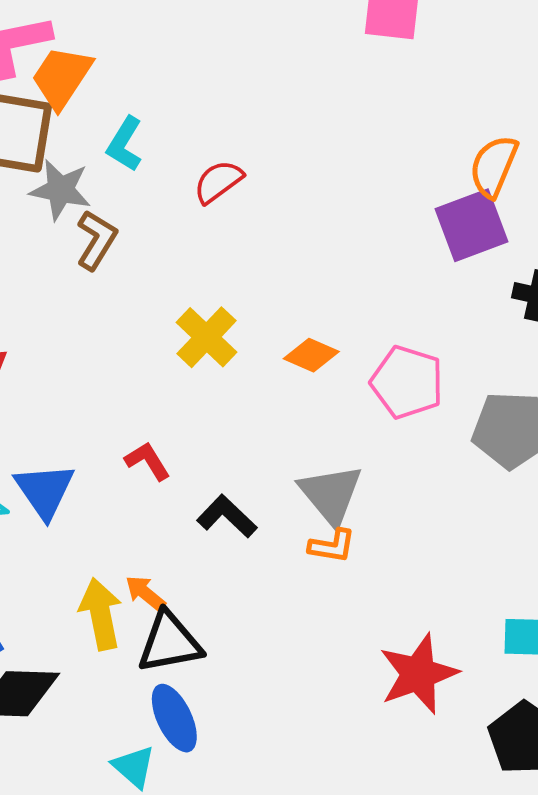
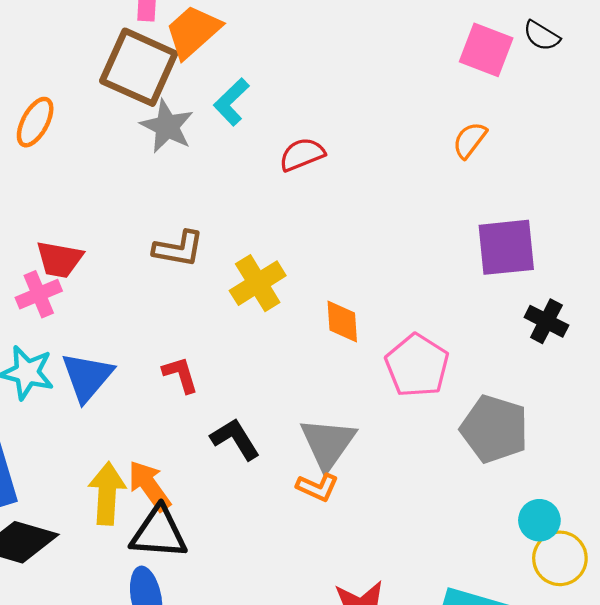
orange semicircle: (494, 166) -> (470, 140), moved, size x0.7
brown L-shape: (96, 240) -> (178, 249), moved, turned 54
orange diamond: (311, 355) -> (342, 322), turned 48
orange arrow: (145, 593) -> (149, 486), size x1.4

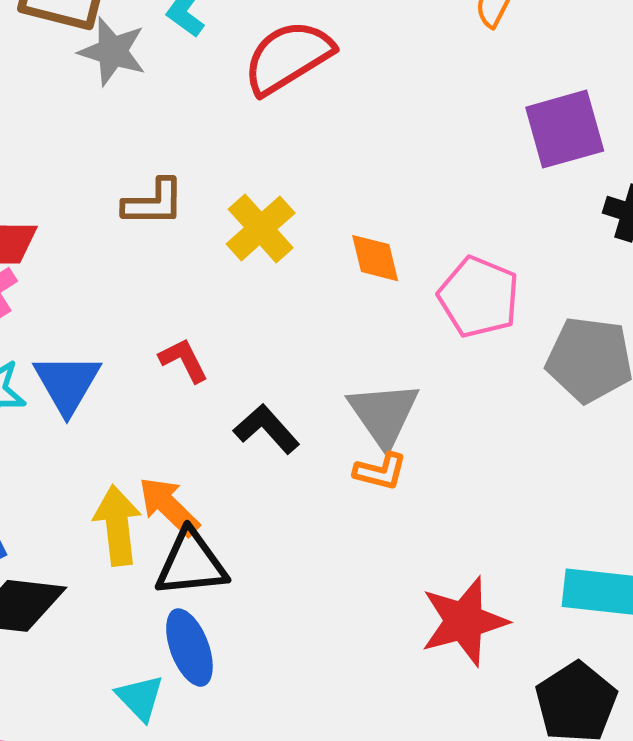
red semicircle: (302, 154) -> (288, 57), size x1.6

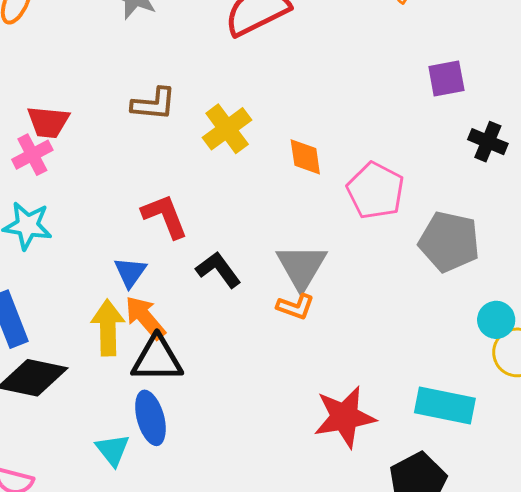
purple square: (565, 129) -> (446, 78), size x0.7
red L-shape: (184, 360) -> (165, 216), size x1.4
blue triangle: (67, 383) -> (130, 272), moved, size x0.7

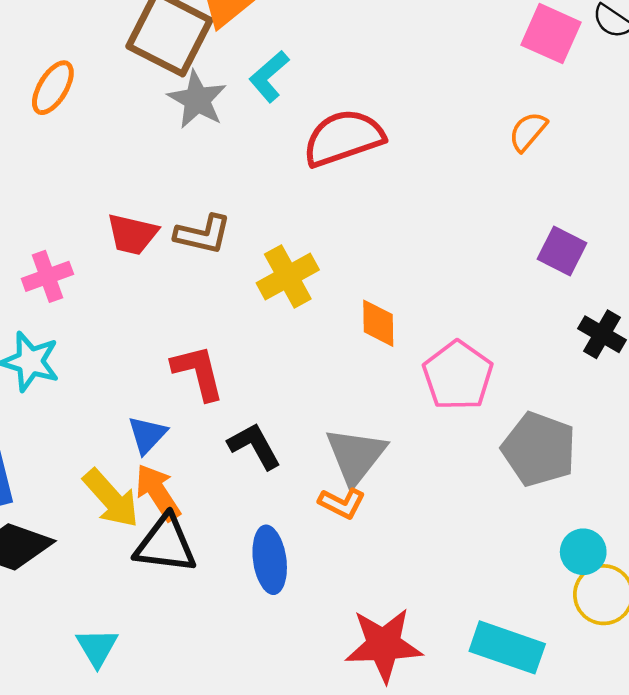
purple square: (446, 78) -> (562, 251), turned 30
red trapezoid: (48, 122) -> (132, 234), moved
yellow arrow: (108, 328) -> (111, 498), turned 132
blue ellipse: (150, 418) -> (270, 560), moved

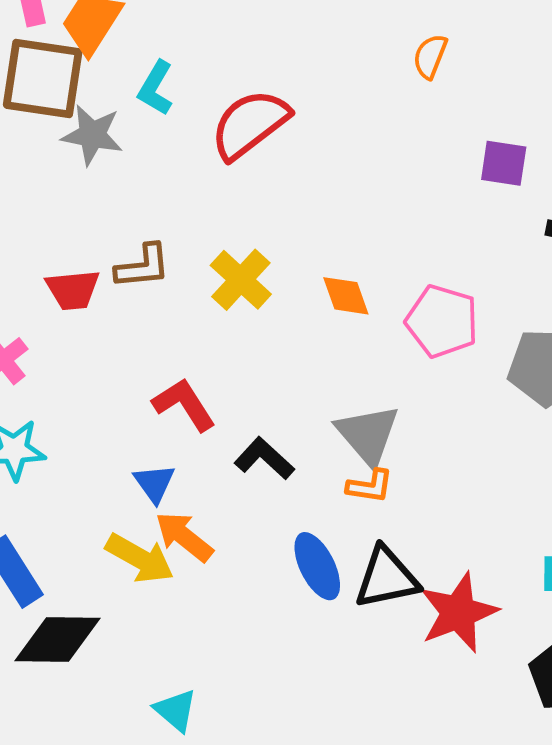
black triangle: (166, 544) -> (387, 578), moved

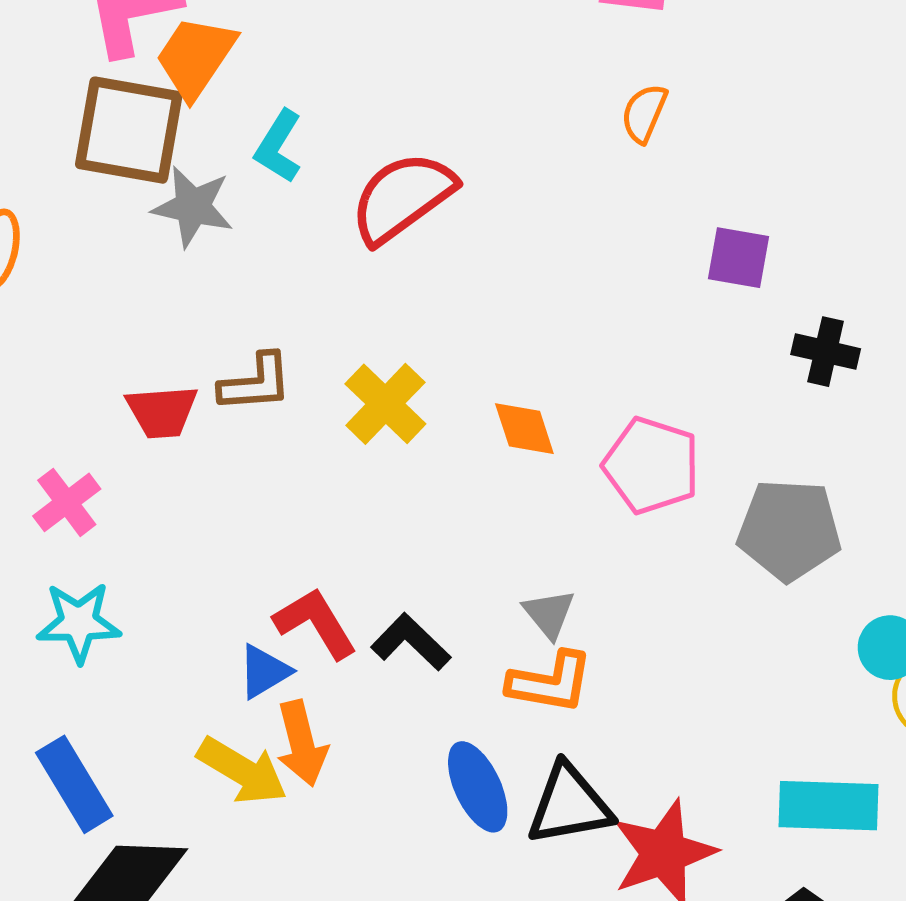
red L-shape: (184, 405) -> (315, 623), moved
gray triangle: (368, 435) -> (549, 614), size x0.6
blue triangle: (154, 483) -> (264, 672), turned 33
orange L-shape: (370, 486) -> (550, 682), size x1.4
orange arrow: (184, 537) -> (302, 743), turned -144

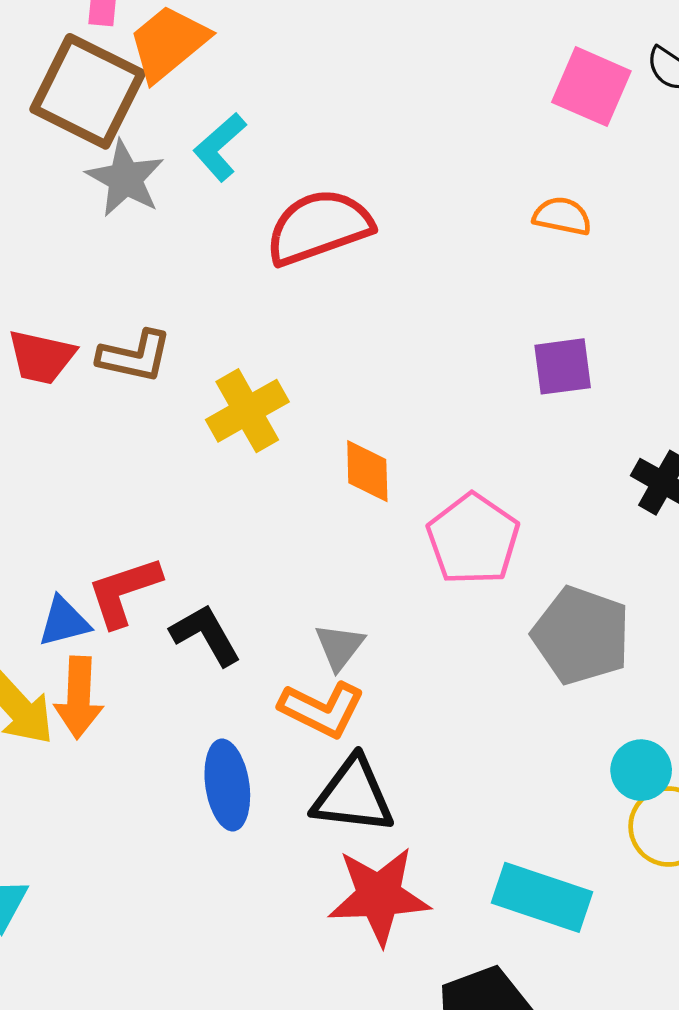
orange semicircle: (644, 113) -> (562, 216), turned 62
purple square: (738, 258) -> (563, 366), moved, turned -34
red L-shape: (315, 623) -> (124, 592), turned -94
black triangle: (569, 805) -> (353, 796), moved

